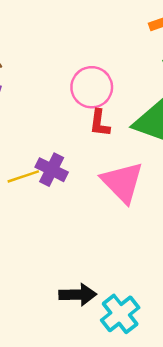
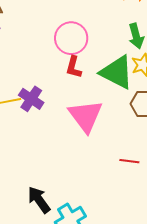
black arrow: (78, 295) -> (39, 200), turned -132

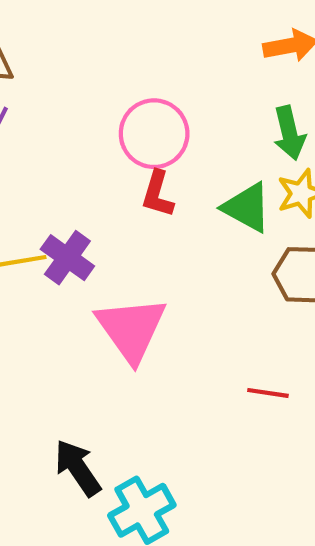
green triangle: (117, 72) -> (247, 207), size x0.7
pink triangle: (86, 116) -> (131, 329), moved

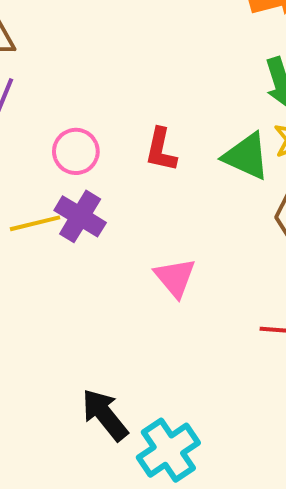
pink circle: (154, 134) -> (76, 151), moved, size x0.7
pink triangle: (131, 329) -> (175, 278), moved, size x0.6

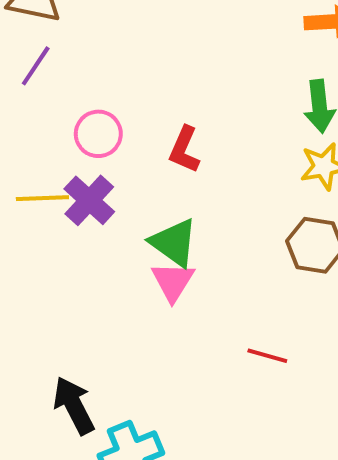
green triangle: (246, 156) -> (174, 243), moved

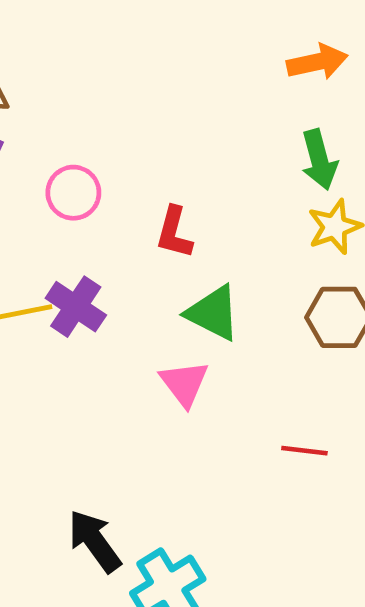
pink circle: (98, 134) -> (73, 193), moved
green triangle: (174, 243) -> (213, 313), moved

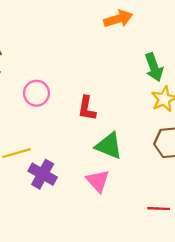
orange arrow: (317, 62) -> (118, 19), moved
purple cross: (76, 307) -> (43, 174), moved

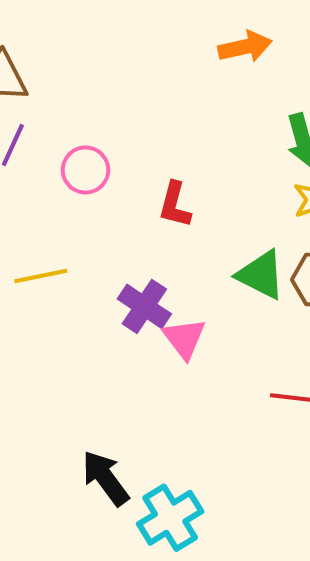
green triangle: (109, 146) -> (261, 275), moved
purple cross: (43, 174) -> (144, 306), moved

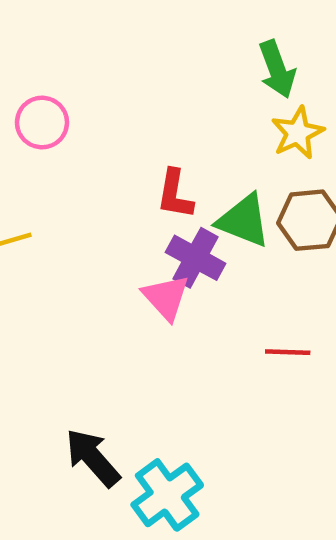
red L-shape: (175, 205) -> (175, 194), moved
purple cross: (144, 306) -> (196, 258), moved

